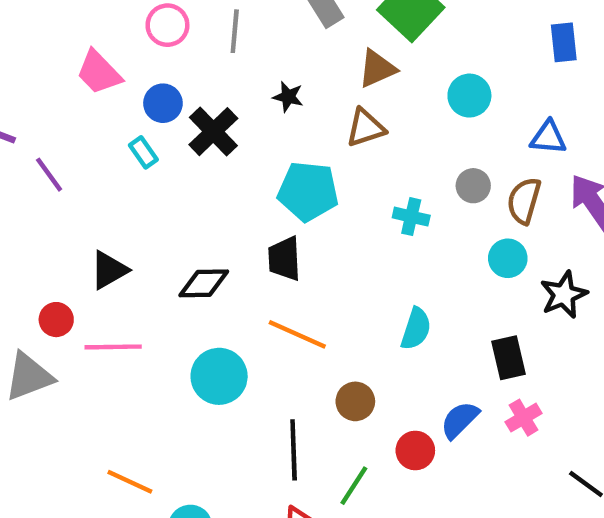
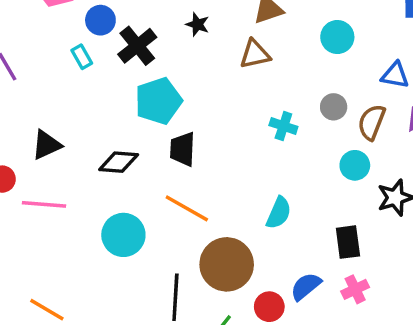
cyan pentagon: (308, 191) -> (158, 101), moved, turned -30
brown circle: (355, 401) -> (227, 264), size x1.8

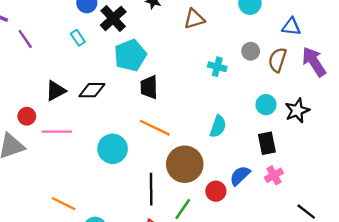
cyan rectangle: (82, 57) -> (78, 38), moved
black diamond: (119, 162) -> (92, 90), moved
cyan circle: (355, 165) -> (266, 105), moved

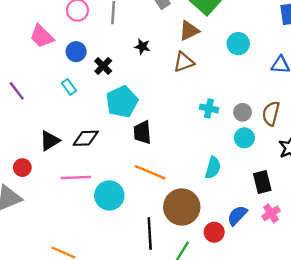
black cross: (113, 19) -> (103, 66), size x0.7
gray circle: (251, 51) -> (243, 112), moved
brown semicircle: (277, 60) -> (271, 113), moved
cyan circle: (266, 105) -> (244, 138), moved
pink line: (57, 132) -> (76, 178), moved

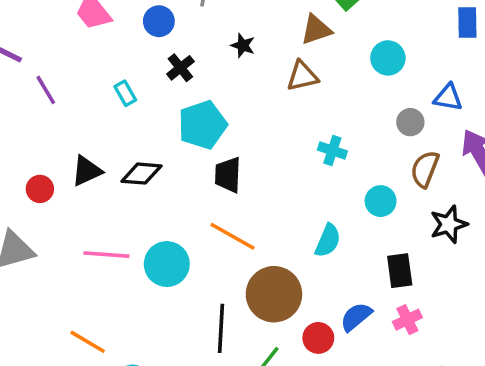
blue circle: (76, 52) -> (159, 21), moved
gray circle: (243, 112) -> (410, 122), moved
red circle: (22, 168) -> (40, 189), moved
pink line: (76, 178) -> (106, 255), moved

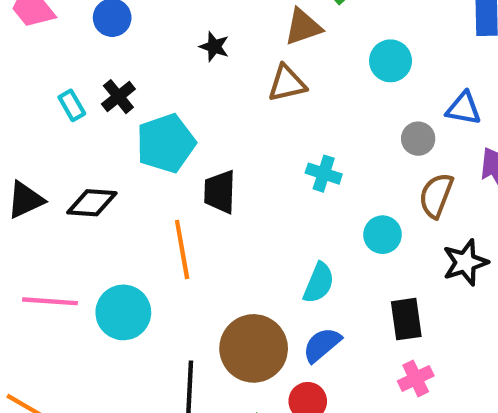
black cross: (180, 68) -> (118, 97), moved
black trapezoid: (228, 175) -> (220, 192), moved
orange line: (232, 236) -> (182, 249), moved, turned 51
blue semicircle: (356, 317) -> (322, 345), moved

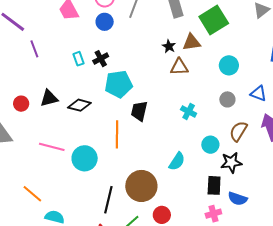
black star: (214, 47) -> (169, 46), moved
gray circle: (418, 139) -> (227, 99), moved
black star: (465, 262) -> (231, 163), moved
blue semicircle: (322, 345) -> (238, 199), moved, turned -132

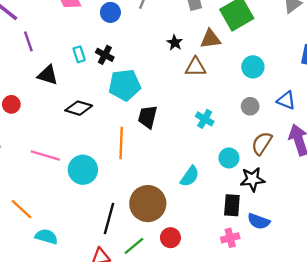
black star: (169, 46) -> (175, 43), moved
black cross: (101, 59) -> (105, 55), turned -35
black triangle: (49, 98) -> (48, 75), moved, turned 30

